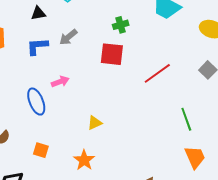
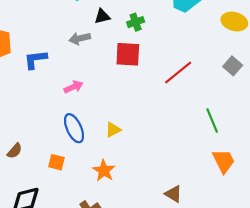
black triangle: (38, 13) -> (102, 16), moved
gray arrow: (68, 37) -> (80, 38), turned 30
blue L-shape: (37, 46) -> (35, 59), moved
blue ellipse: (36, 102) -> (74, 128), moved

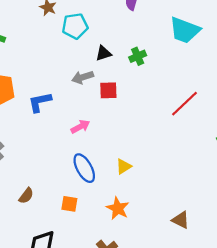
red square: (128, 54) -> (108, 90), moved, size x0.7
brown triangle: (173, 194) -> (181, 220), moved

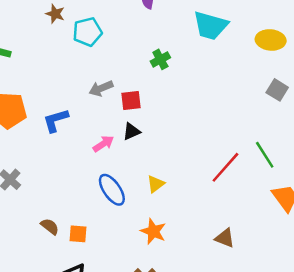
black triangle: (104, 53) -> (131, 131), moved
red line: (185, 104) -> (225, 167), moved
brown semicircle: (26, 196) -> (50, 226), turned -84
orange square: (69, 204) -> (78, 234), moved

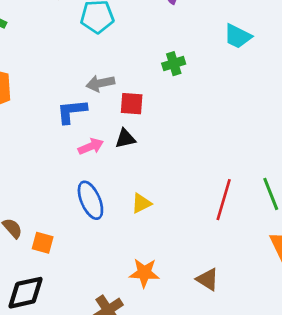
cyan trapezoid: (210, 26) -> (238, 36), size x0.7
blue L-shape: (56, 120) -> (72, 111), moved
red line: (225, 167) -> (224, 200), turned -36
orange star: (153, 231) -> (144, 273), moved, turned -30

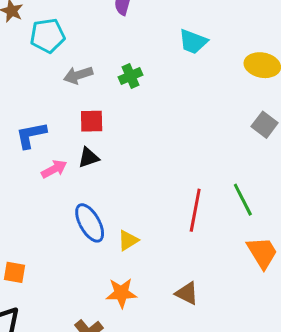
gray arrow: (100, 83) -> (78, 75), moved
blue ellipse: (90, 200) -> (90, 223), moved
yellow triangle: (141, 203) -> (128, 240), moved

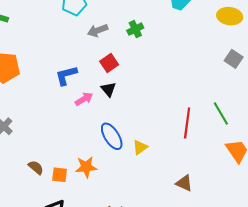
red square: (92, 121) -> (109, 63), turned -30
black triangle: (89, 158) -> (108, 89), turned -49
orange star: (121, 293) -> (86, 167), moved

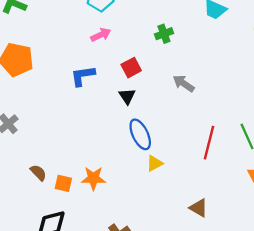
gray arrow: (98, 30) -> (184, 83), moved, turned 48
pink arrow: (84, 99) -> (101, 35), moved
blue ellipse: (112, 136) -> (140, 134), moved

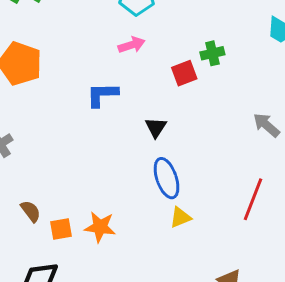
red square: (131, 68) -> (184, 73), moved
gray arrow: (184, 83) -> (266, 125), moved
orange square: (63, 183) -> (61, 229), turned -30

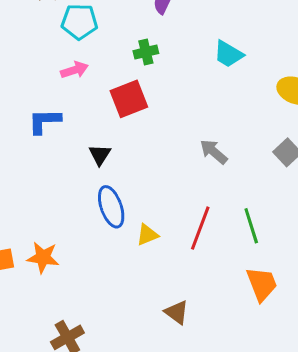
green cross: (212, 53) -> (146, 52), moved
red square: (184, 73) -> (129, 99), size x1.4
yellow triangle: (180, 217) -> (147, 235), moved

